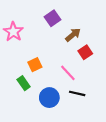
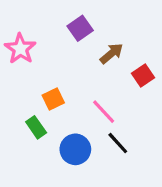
red square: (85, 52) -> (143, 75), moved
black line: (77, 93) -> (118, 143), turned 35

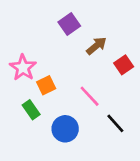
pink star: (20, 49) -> (23, 68), moved
black line: (118, 143) -> (115, 123), moved

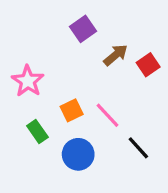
red square: (124, 65) -> (148, 65), moved
orange square: (46, 85) -> (72, 110), moved

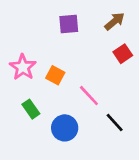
purple square: (83, 29) -> (69, 24), turned 30
brown arrow: (116, 55) -> (115, 21), moved
orange square: (72, 110) -> (55, 75), moved, turned -36

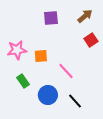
pink star: (23, 67) -> (17, 50), turned 30
orange square: (55, 75) -> (41, 56), turned -32
black line: (115, 123) -> (75, 101), moved

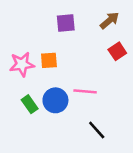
orange square: (41, 56) -> (49, 60), moved
pink line: (66, 71) -> (85, 91), turned -42
blue circle: (48, 95) -> (55, 100), moved

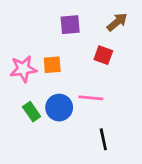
red square: (117, 51) -> (103, 55), moved, turned -36
black line: (97, 130) -> (103, 139), turned 30

